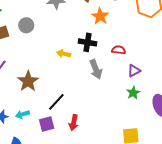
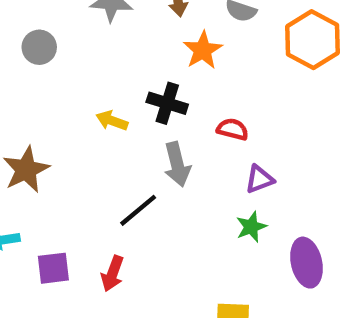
black line: (56, 102) -> (138, 210), moved

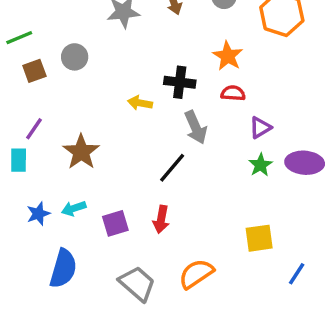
orange star: (203, 50) -> (228, 56), moved
purple ellipse: (306, 263) -> (305, 163), moved, turned -63

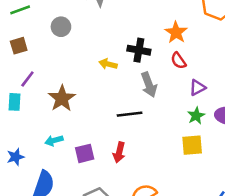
brown square: (34, 71) -> (19, 46), moved
red semicircle: (233, 93) -> (178, 61), turned -132
black line: (172, 168) -> (130, 114), turned 40
blue star: (38, 214) -> (16, 157), moved
yellow square: (259, 238) -> (192, 145), moved

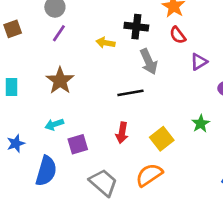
purple line: (27, 79) -> (59, 33), moved
green star: (196, 116) -> (201, 124), moved
yellow square: (192, 145) -> (162, 139), moved, turned -30
purple square: (85, 153) -> (78, 144), moved

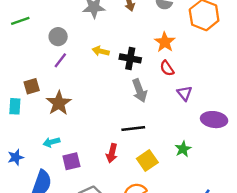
brown square: (13, 29) -> (32, 86), moved
yellow arrow: (106, 43) -> (101, 51), moved
purple triangle: (199, 62) -> (185, 93), turned -42
black line: (130, 93) -> (133, 128), moved

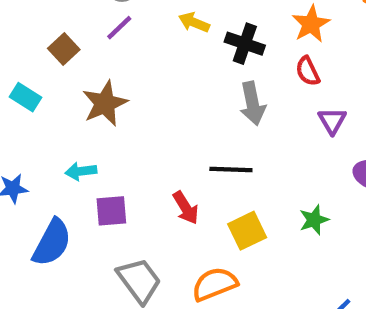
brown square: (32, 86) -> (64, 49), moved, turned -35
cyan rectangle: (15, 106) -> (26, 97), turned -70
red arrow: (112, 153) -> (186, 208), turned -54

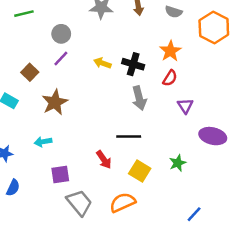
yellow arrow: (194, 22) -> (102, 63), moved
red semicircle: (308, 71) -> (170, 78), turned -119
purple square: (111, 211) -> (60, 175), moved
yellow square: (247, 231) -> (140, 171), turned -30
blue semicircle: (52, 243) -> (13, 188), moved, size x0.6

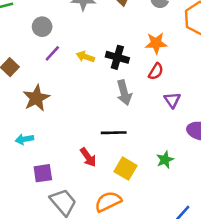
orange star: (170, 51) -> (156, 43), turned 30
purple line: (61, 58) -> (52, 53), moved

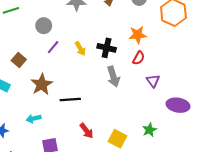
yellow arrow: (85, 57) -> (80, 49), turned -136
black line: (114, 133) -> (70, 99), moved

